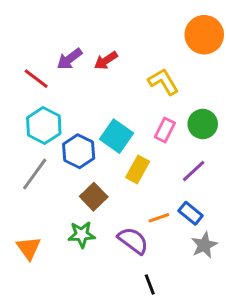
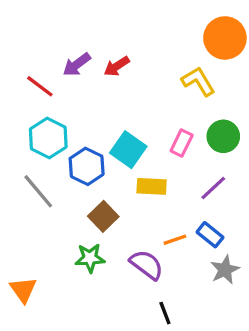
yellow L-shape: (163, 82) -> (198, 81), moved
yellow rectangle: (138, 169) -> (152, 186), turned 64
gray line: (35, 174) -> (38, 191), turned -76
orange triangle: (29, 248) -> (23, 290), moved

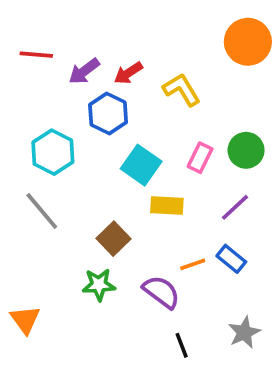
yellow L-shape: (198, 81) -> (182, 90), moved
red line: (40, 86) -> (36, 55), moved, turned -32
blue hexagon: (87, 166) -> (108, 114), moved
gray star: (225, 270) -> (244, 332), moved

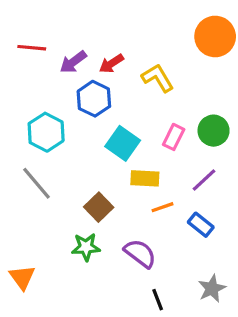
orange line: (193, 264) -> (162, 207), moved

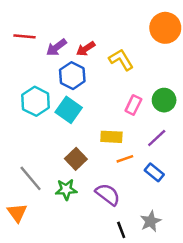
cyan square: (123, 143) -> (69, 110), moved
gray line: (36, 183) -> (31, 178), moved
gray star: (212, 288) -> (151, 221), moved

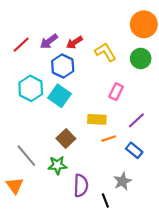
red line: (24, 36) -> (21, 45), moved, turned -48
green circle: (164, 100) -> (141, 58), moved
purple semicircle: (108, 194) -> (81, 186), moved, turned 55
gray star: (151, 221) -> (122, 181), moved

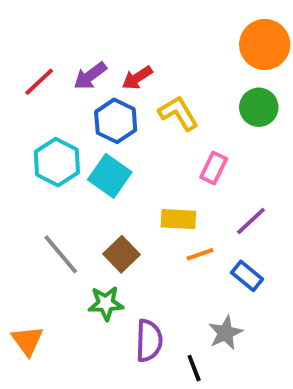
yellow L-shape: (105, 52) -> (178, 113), moved
gray line: (26, 156) -> (61, 254), moved

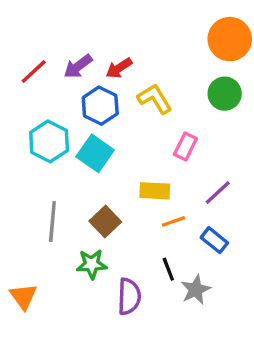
gray line: (61, 254) -> (52, 221), turned 45
black line: (194, 368) -> (168, 269), moved

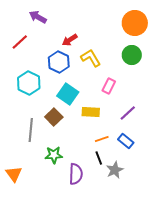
purple arrow: (78, 66) -> (38, 17), moved, turned 66
cyan square: (95, 153) -> (68, 94), moved
brown square: (105, 221) -> (54, 117), moved
orange line: (173, 221) -> (102, 139), moved

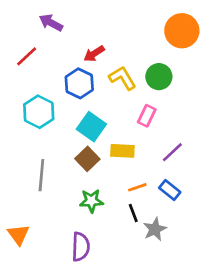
green circle: (132, 55) -> (159, 77), moved
brown square: (54, 117) -> (87, 159), moved
green star: (54, 155) -> (91, 201), moved
purple semicircle: (76, 174) -> (81, 247), moved

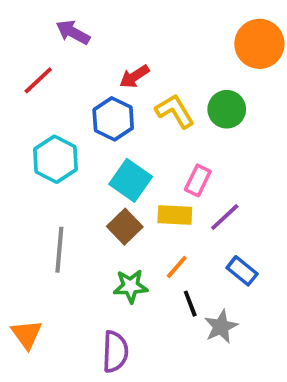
pink rectangle: (147, 116) -> (198, 180), moved
purple line: (172, 152) -> (225, 217), moved
orange line: (137, 187) -> (177, 267), moved, turned -30

